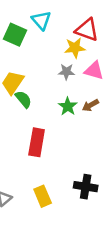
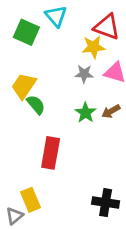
yellow rectangle: (43, 196) -> (30, 200), moved

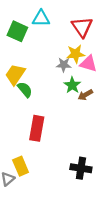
cyan triangle: (56, 16) -> (41, 18), turned -48
red triangle: (107, 27) -> (82, 27), turned 35
yellow star: (93, 47) -> (76, 54), moved
green star: (85, 113) -> (72, 85), moved

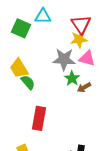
yellow star: (76, 54) -> (79, 39), moved
gray star: (64, 65) -> (64, 59), size x1.6
yellow trapezoid: (15, 74) -> (19, 68), turned -65

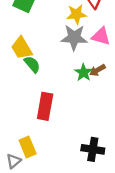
yellow star: (79, 39) -> (76, 14), moved
green star: (72, 78) -> (83, 72), moved

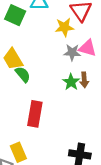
gray star: (74, 38) -> (72, 52), moved, size x0.7
brown arrow: (97, 70) -> (84, 80), turned -64

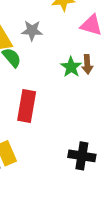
gray star: (72, 52) -> (32, 31), moved

